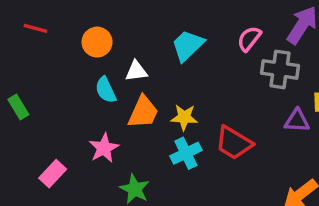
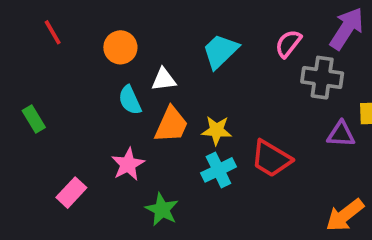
red line: (35, 28) -> (53, 32), turned 45

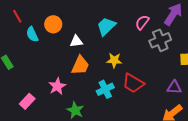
gray cross: (322, 78) -> (160, 40), turned -30
cyan semicircle: (130, 100) -> (32, 34), moved
yellow star: (217, 130) -> (114, 60), moved
purple triangle: (341, 134) -> (174, 87), moved

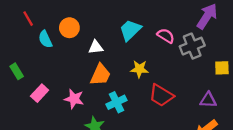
pink semicircle: (142, 22) -> (166, 36), moved, turned 84
pink star: (57, 86) -> (74, 99), turned -30
cyan cross: (105, 89) -> (116, 102), moved
pink rectangle: (27, 101) -> (40, 93), moved

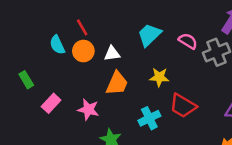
red line: (28, 19) -> (82, 27), moved
orange circle: (69, 28) -> (83, 51), moved
cyan cross: (116, 102) -> (149, 118), moved

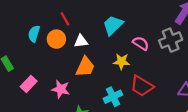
red line: (82, 27) -> (65, 19), moved
pink semicircle: (188, 41) -> (141, 43), moved
cyan semicircle: (57, 45) -> (34, 34), turned 42

